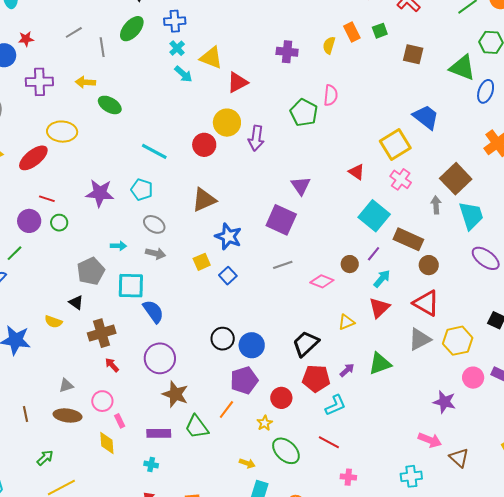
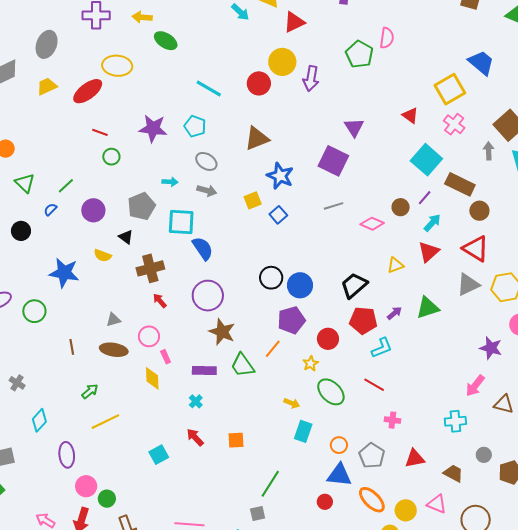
purple circle: (29, 221) -> (93, 210), moved
pink arrow: (430, 440) -> (475, 386), turned 105
brown triangle: (459, 458) -> (504, 404), turned -30
cyan cross: (151, 464) -> (196, 401), turned 32

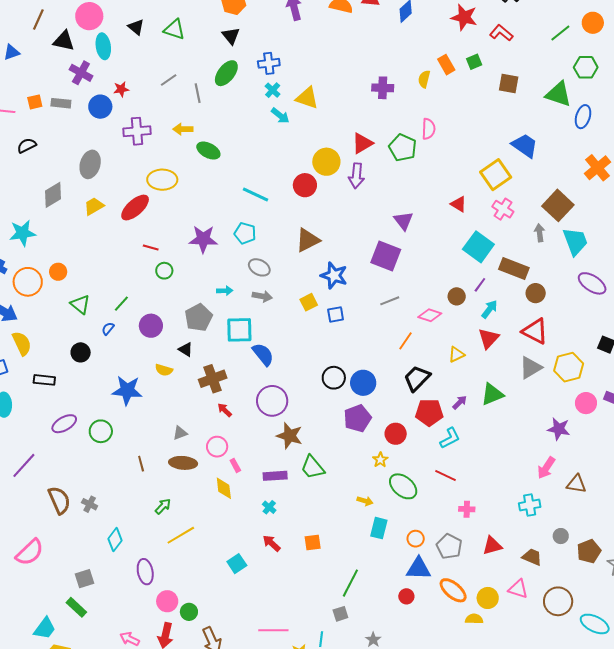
red triangle: (294, 22) -> (362, 143), moved
blue square: (278, 215) -> (336, 314), turned 36
orange line: (273, 349) -> (405, 341), moved

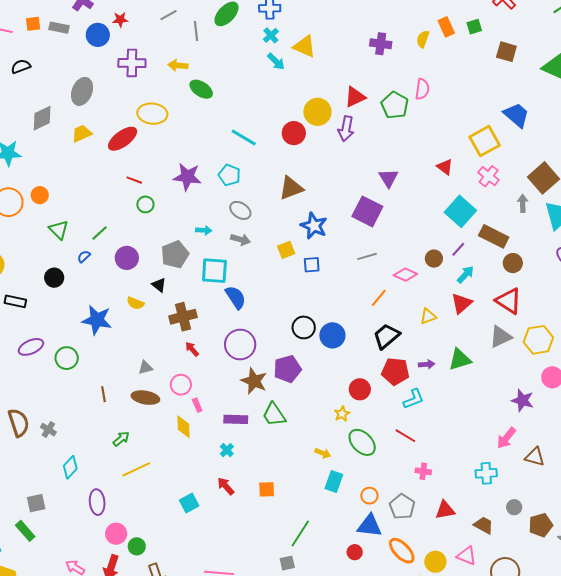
purple arrow: (460, 402) -> (427, 364), turned 35
purple pentagon: (357, 418) -> (287, 369), moved

